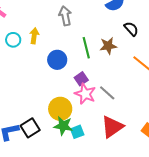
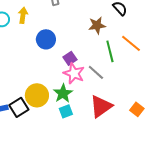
green line: (86, 48) -> (110, 51), moved
yellow circle: (60, 109) -> (37, 95), moved
green star: (63, 126) -> (63, 93), moved, turned 30

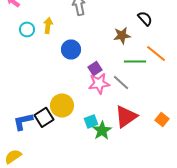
green line: (110, 51) -> (135, 61), turned -75
pink star: (74, 73) -> (99, 83), turned -30
green star: (63, 93) -> (102, 130), moved

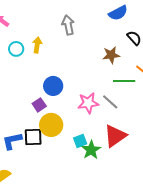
blue circle: (71, 49) -> (53, 86), moved
purple square: (95, 68) -> (39, 105), moved
black square: (44, 117) -> (33, 137), turned 30

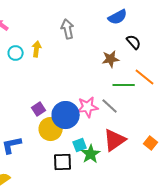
blue circle: (53, 86) -> (66, 115), moved, size x1.4
black square: (33, 137) -> (63, 162), moved

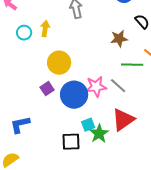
yellow circle: (51, 129) -> (59, 63), moved

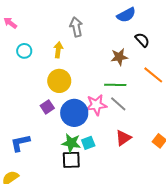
yellow arrow: (45, 29) -> (58, 50), moved
green line: (132, 65) -> (115, 85), moved
red triangle: (123, 120) -> (123, 138), size x0.7
green star: (99, 134) -> (71, 143), moved, turned -30

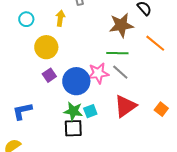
brown star: (119, 57) -> (121, 25), size x1.4
yellow circle: (59, 81) -> (46, 47), moved
red triangle: (123, 138) -> (125, 106), size x1.4

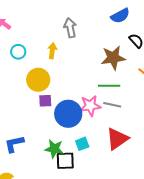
gray line: (120, 72) -> (112, 105), turned -30
purple square: (49, 75) -> (45, 101), moved, turned 32
green star: (73, 111) -> (54, 149), moved

